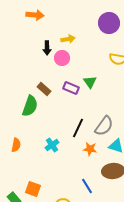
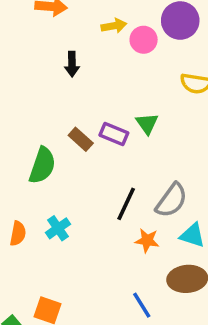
yellow arrow: (68, 39) -> (114, 26), moved
pink circle: (62, 58) -> (144, 40), moved
brown rectangle: (44, 89) -> (81, 139), moved
cyan cross: (52, 145) -> (58, 228), moved

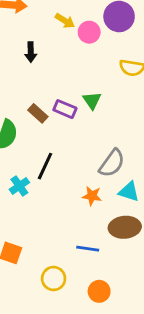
yellow arrow: (114, 26) -> (65, 21), turned 42
black line: (126, 204) -> (45, 166), moved
blue line: (142, 305) -> (88, 249), turned -50

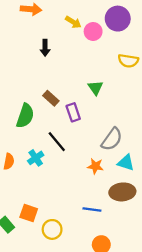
purple rectangle: (65, 109) -> (73, 112), moved, turned 48
black line: (45, 166) -> (57, 142), turned -65
yellow circle: (54, 279) -> (52, 229), moved

